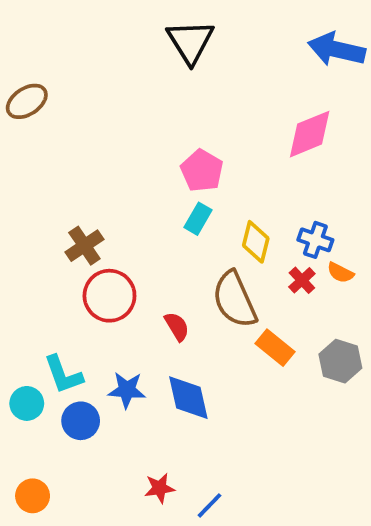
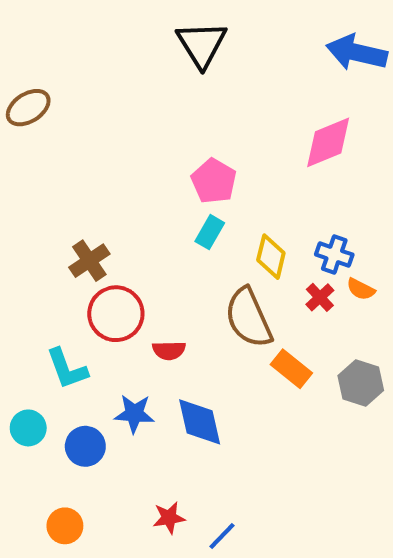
red semicircle: (177, 326) -> (169, 350), moved, turned 120
cyan L-shape: (63, 375) -> (67, 369), moved
orange circle: (33, 496) -> (65, 526), moved

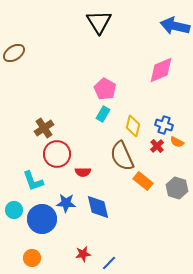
blue circle: (85, 446) -> (42, 219), size x1.5

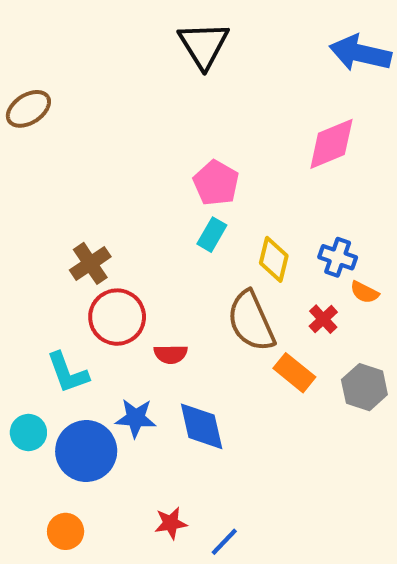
red cross: (157, 146) -> (323, 319), moved

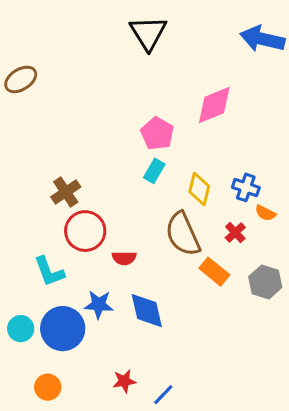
pink diamond: (331, 144) -> (214, 105), moved
cyan circle: (28, 432) -> (21, 329), moved

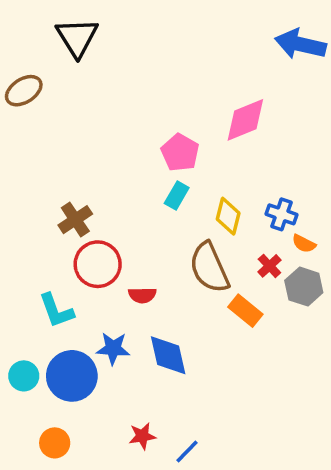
black triangle: (148, 33) -> (77, 37), moved
gray hexagon: (265, 282) -> (304, 287), moved

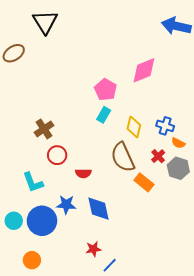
red circle: (98, 264) -> (57, 155), size x0.7
red star: (142, 436) -> (93, 249), moved

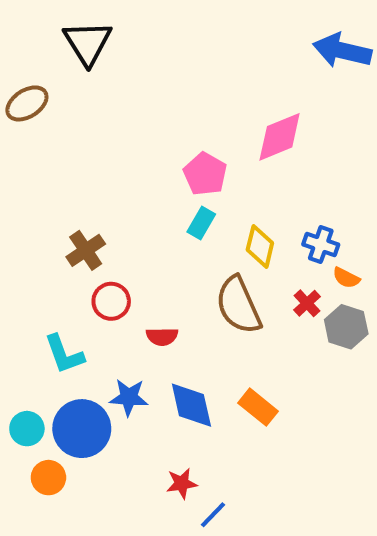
orange rectangle: (144, 182) -> (258, 407), moved
orange circle: (32, 260) -> (48, 478), moved

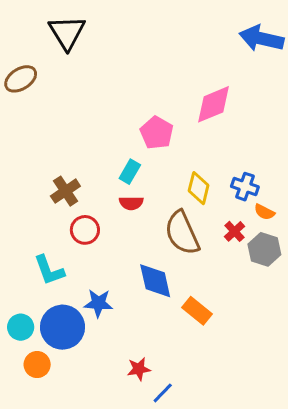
cyan rectangle: (201, 223) -> (130, 172), moved
red semicircle: (162, 337) -> (131, 203), moved
blue diamond: (191, 405) -> (155, 281), moved

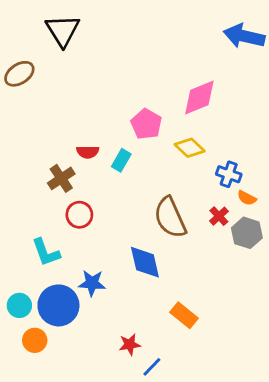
yellow diamond: (199, 188) -> (190, 148), moved, turned -60
red semicircle: (131, 203) -> (88, 152), moved
orange rectangle: (197, 311) -> (184, 315), moved

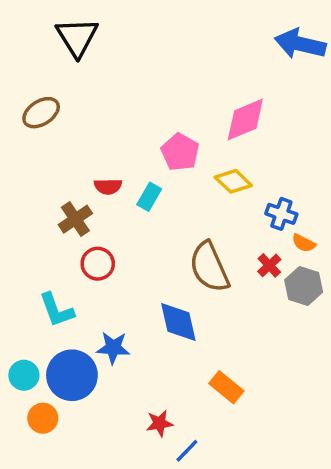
brown ellipse: (19, 74) -> (41, 113), moved

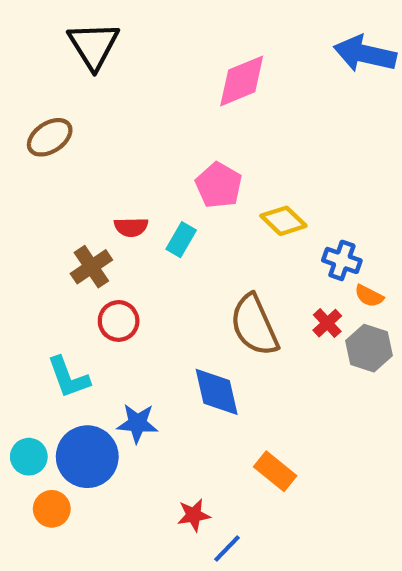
pink diamond: (245, 120) -> (242, 81), moved

